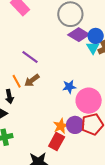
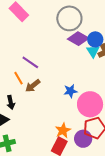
orange line: (17, 81) -> (18, 78), moved
purple circle: (75, 125) -> (83, 139), moved

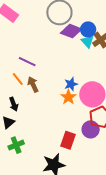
brown arrow: (33, 86) -> (33, 84), turned 112
orange star: (63, 130) -> (68, 97), moved

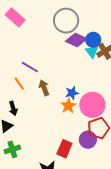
brown arrow: (33, 84) -> (44, 88), moved

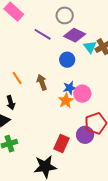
gray circle: (66, 21) -> (65, 15), size x0.7
blue circle: (93, 40) -> (67, 60), moved
purple line: (30, 67) -> (43, 34), moved
pink circle: (92, 105) -> (82, 94), moved, size x0.7

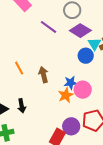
blue circle: (67, 60) -> (86, 56), moved
black arrow: (11, 103) -> (22, 106), moved
purple circle: (85, 135) -> (71, 126), moved

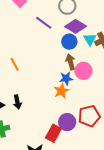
blue circle: (86, 56) -> (69, 42), moved
brown arrow: (43, 75) -> (71, 62), moved
pink circle: (83, 90) -> (83, 71), moved

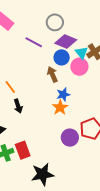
brown arrow: (71, 62) -> (52, 74), moved
pink circle: (83, 71) -> (79, 67), moved
black arrow: (17, 102) -> (18, 106), moved
red rectangle: (53, 133) -> (23, 150), moved, turned -42

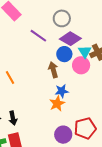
black arrow: (18, 106) -> (13, 118), moved

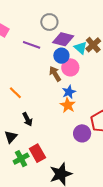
pink circle: (81, 65) -> (70, 67), moved
black arrow: (13, 118) -> (27, 119), moved

